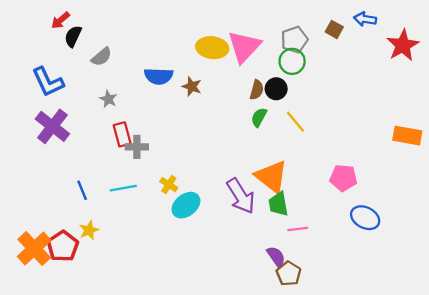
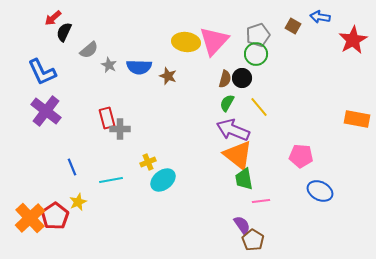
gray star: (108, 99) -> (109, 65), moved
yellow cross: (169, 185) -> (148, 162), turned 35
cyan line: (123, 188) -> (111, 180), moved
purple arrow: (241, 196) -> (233, 130), moved, turned 144

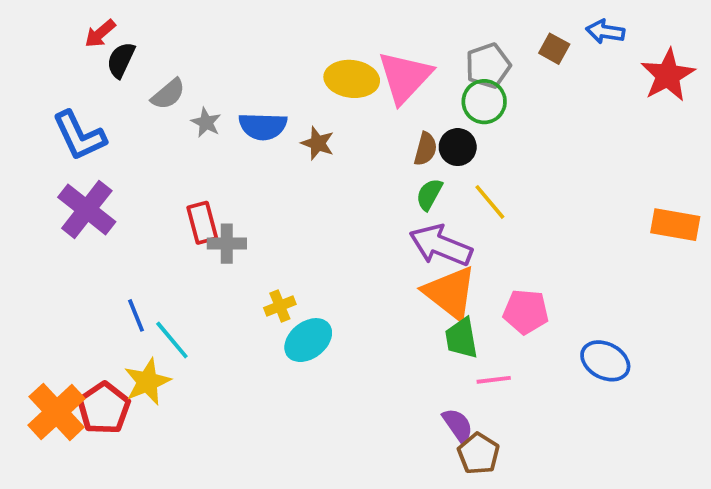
pink pentagon: (301, 156) -> (526, 312), moved
cyan line: (111, 180) -> (172, 340), moved, turned 60
yellow star: (78, 202) -> (147, 382), size x1.4

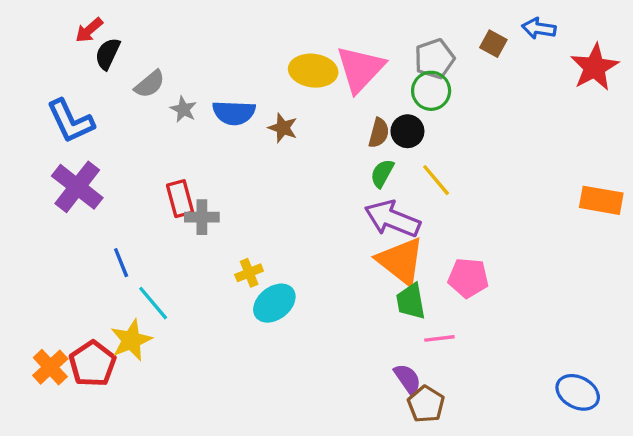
blue line: (136, 315) -> (121, 263), moved
blue ellipse: (605, 361) -> (578, 392), moved
orange cross: (57, 412) -> (50, 367), size x0.7

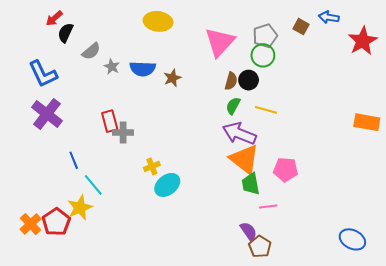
yellow ellipse: (313, 71) -> (158, 21), moved
brown star: (283, 128) -> (172, 78), turned 30
yellow line: (436, 180) -> (266, 110), turned -35

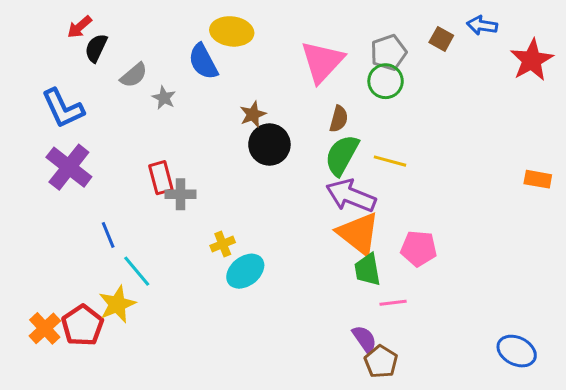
blue semicircle: (143, 69) -> (203, 62), moved, turned 60
black circle: (249, 80) -> (269, 144), moved, size x1.4
green semicircle: (233, 106) -> (342, 155), size x1.6
orange rectangle: (367, 122) -> (538, 179), size x0.7

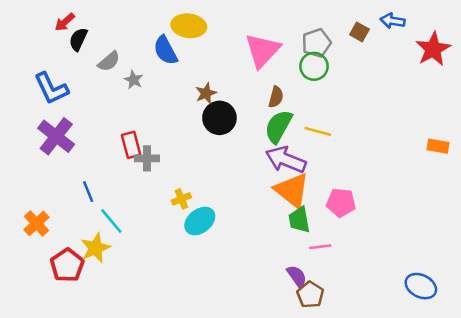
orange cross: (45, 328) -> (36, 223), moved

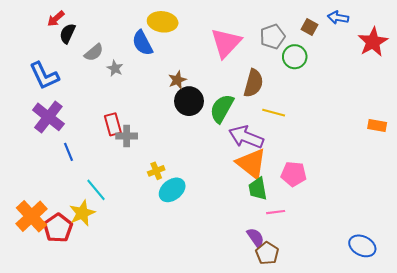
green circle: (314, 66) -> (295, 57), moved
brown semicircle: (276, 97) -> (253, 83), moved, size x1.5
green semicircle: (278, 126) -> (222, 108), moved
blue line: (88, 192) -> (68, 152), moved
orange cross: (36, 223) -> (31, 216), moved, size x1.4

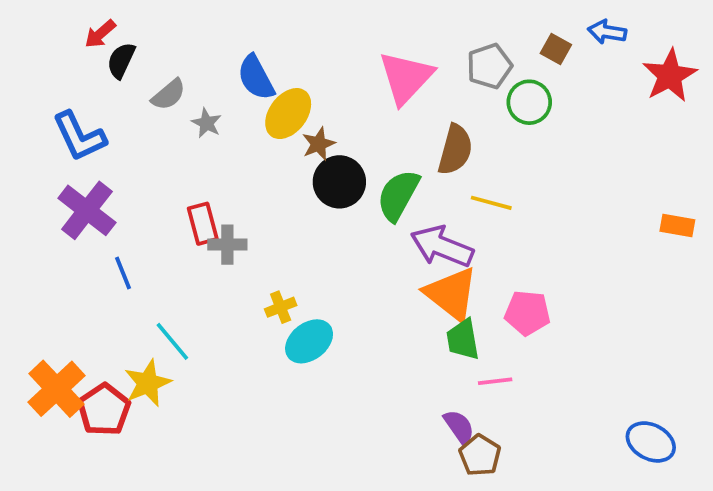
yellow ellipse: (163, 22) -> (288, 114), moved, turned -60

